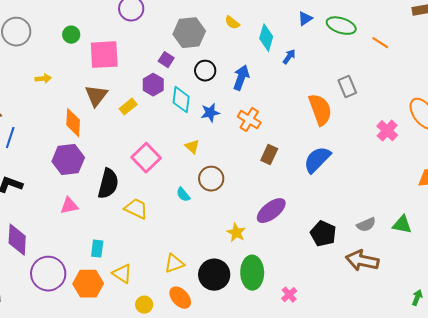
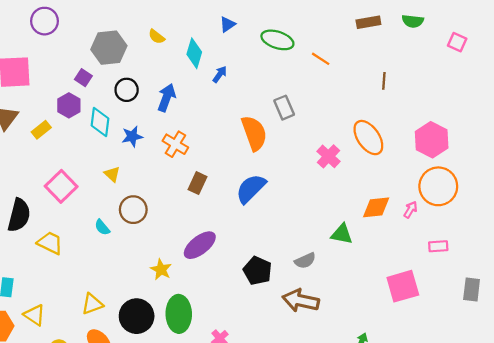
blue triangle: (305, 19) -> (228, 24), moved
green triangle: (402, 225) -> (342, 234), moved

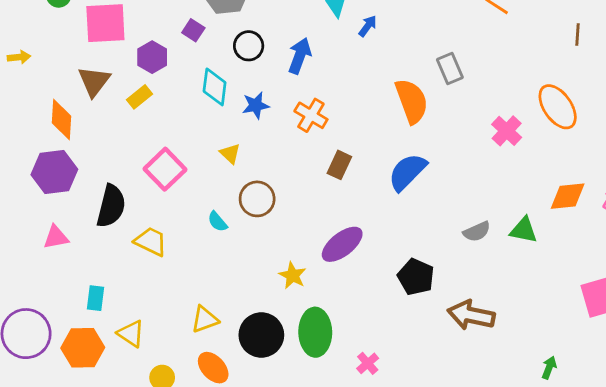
purple hexagon: (69, 105) -> (152, 57), moved
gray semicircle: (305, 261) -> (477, 232), moved

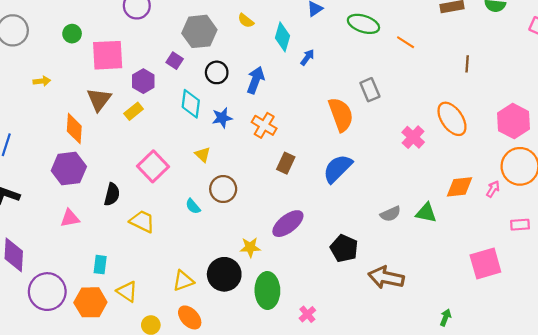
black semicircle: (111, 206) -> (112, 194), size x0.7
yellow star: (293, 275) -> (250, 247), turned -30
black circle: (261, 335) -> (224, 274), moved

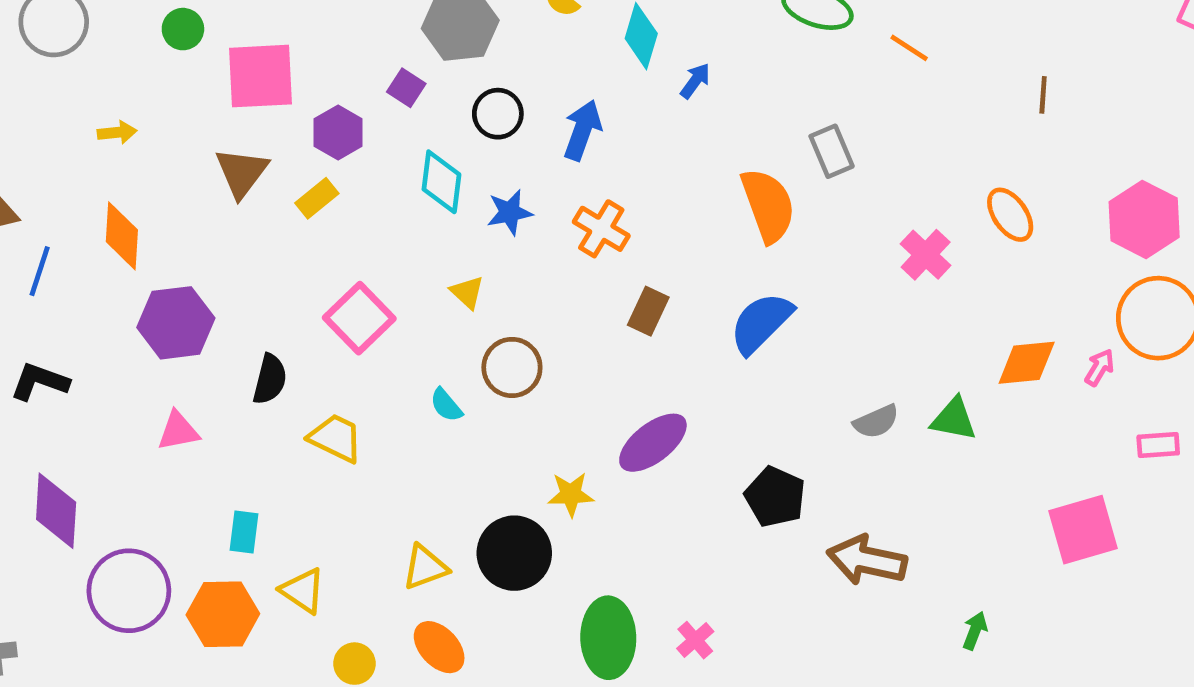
orange ellipse: (452, 119) -> (1010, 215), size x0.7
orange diamond: (74, 129) -> (122, 236), moved
green ellipse: (267, 290) -> (608, 638), moved
green arrow: (445, 317) -> (975, 631), moved

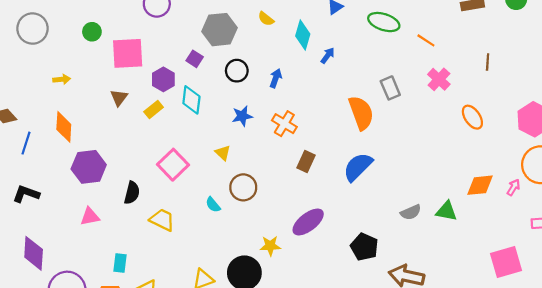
blue arrow: (582, 130) -> (276, 78), size x0.7
brown triangle: (242, 172) -> (119, 98), size x0.7
cyan diamond: (441, 182) -> (191, 100), moved
pink cross: (926, 255) -> (439, 79), moved

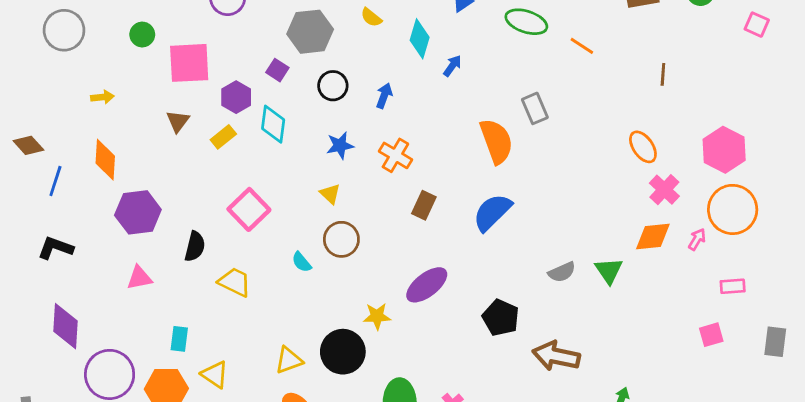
pink cross: (439, 79) -> (664, 190), moved
yellow triangle: (223, 153) -> (330, 194), moved
green triangle: (446, 211) -> (609, 271), turned 45
pink square: (506, 262) -> (711, 335), moved, size x0.6

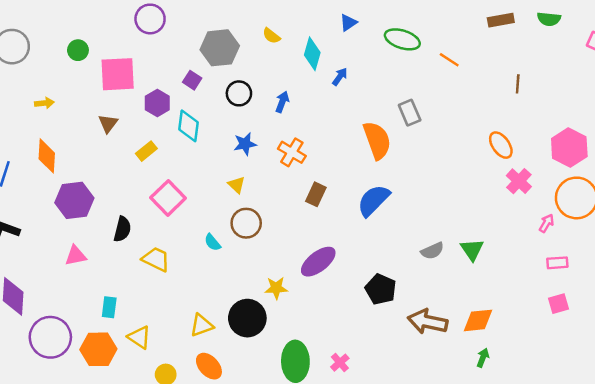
yellow rectangle: (223, 137) -> (146, 151), moved
orange diamond: (653, 237) -> (478, 320), moved
pink rectangle: (733, 286) -> (557, 263), moved

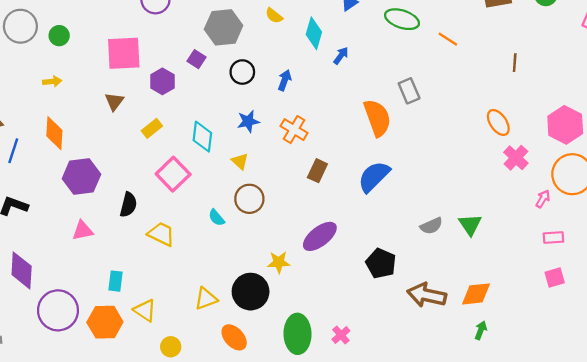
green circle: (78, 50) -> (59, 36), moved
cyan diamond: (188, 126) -> (202, 137), moved
orange ellipse: (209, 366) -> (234, 337), moved

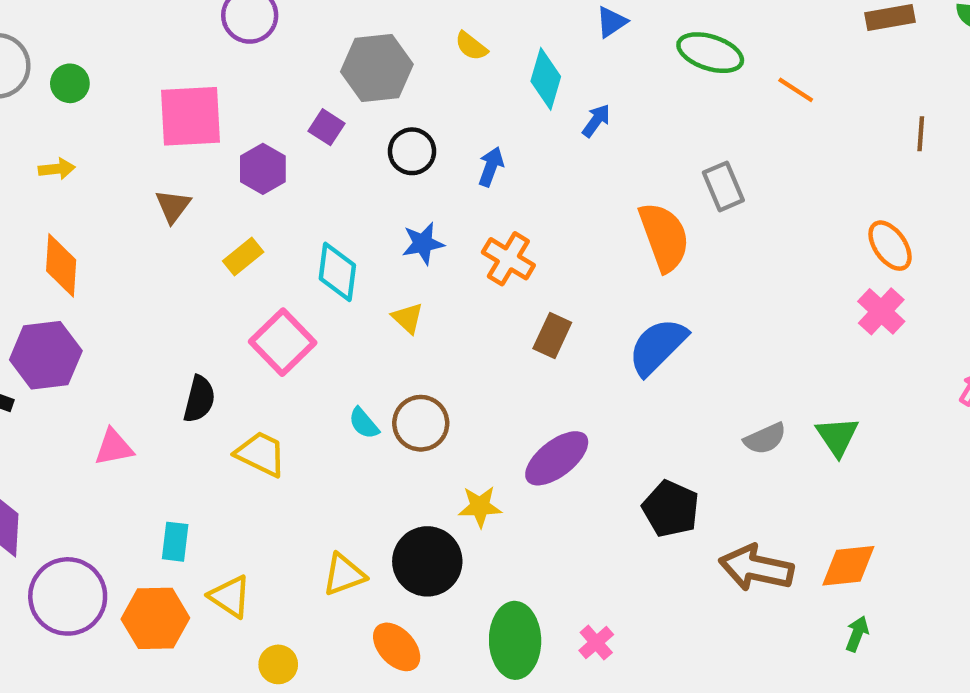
pink cross: (516, 158) -> (881, 311), moved
purple hexagon: (81, 177) -> (46, 355), moved
brown circle: (249, 199) -> (421, 423), moved

